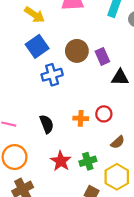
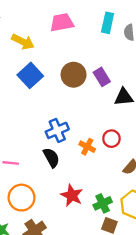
blue cross: (52, 75) -> (57, 130), moved
orange cross: (81, 118) -> (87, 147), turned 32
green cross: (88, 161) -> (103, 203), moved

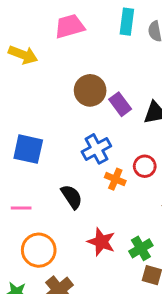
blue square: (30, 75) -> (28, 149), moved, turned -30
purple rectangle: (102, 77) -> (120, 104), moved
blue cross: (57, 130) -> (96, 149), moved

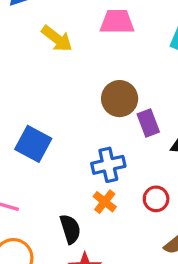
orange cross: (115, 179) -> (105, 202), moved
black semicircle: (72, 197) -> (70, 229), moved

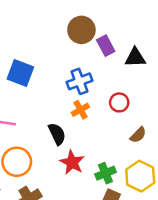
orange cross: (105, 202) -> (80, 110), turned 30

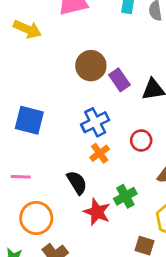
green cross: (105, 173) -> (125, 196), moved

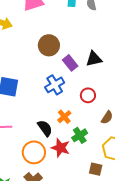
purple rectangle: (119, 80) -> (70, 63), moved
orange cross: (100, 153) -> (64, 117), moved
orange circle: (36, 218) -> (34, 152), moved

